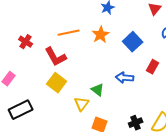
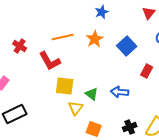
blue arrow: (125, 78) -> (120, 92), moved
yellow square: (57, 83) -> (65, 86), moved, turned -30

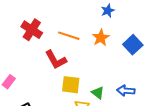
orange line: (63, 37) -> (69, 36), turned 30
red cross: (20, 46) -> (32, 30), moved, size x1.5

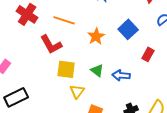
orange star: (101, 38) -> (96, 36), moved
green triangle: (98, 93) -> (97, 70), moved

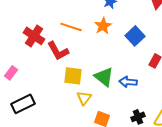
red cross: (27, 14) -> (34, 36), moved
orange star: (96, 36) -> (103, 26), moved
green triangle: (97, 70) -> (104, 77), size x1.5

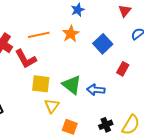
orange line: (71, 27) -> (39, 35), turned -30

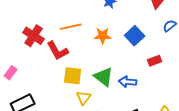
orange star: (71, 34) -> (103, 36), moved, turned 30
red rectangle: (123, 69) -> (155, 61), turned 40

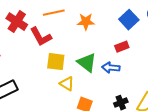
blue square: (135, 36) -> (129, 20), moved
red rectangle: (155, 61) -> (122, 47), moved
yellow triangle: (84, 98) -> (67, 84), turned -35

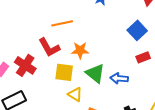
red cross: (17, 22) -> (25, 65), moved
orange star: (86, 22) -> (80, 50), moved
red rectangle: (122, 47) -> (143, 57), moved

